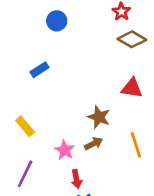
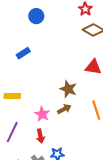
yellow rectangle: (25, 126) -> (12, 96), turned -49
red arrow: (76, 179) -> (40, 136), moved

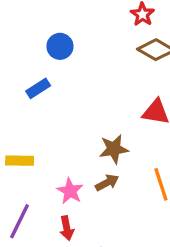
blue circle: (36, 16) -> (60, 46), moved
brown star: (68, 89) -> (114, 149), turned -30

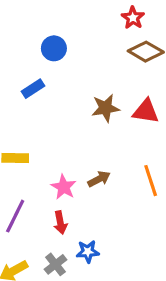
brown star: (114, 149) -> (105, 108), moved

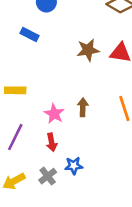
blue rectangle: (33, 89) -> (29, 34), turned 60
brown arrow: (99, 179) -> (83, 107), turned -60

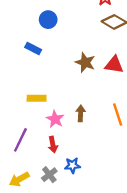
brown star: (88, 50) -> (85, 62), turned 30
yellow rectangle: (15, 90) -> (37, 98), moved

